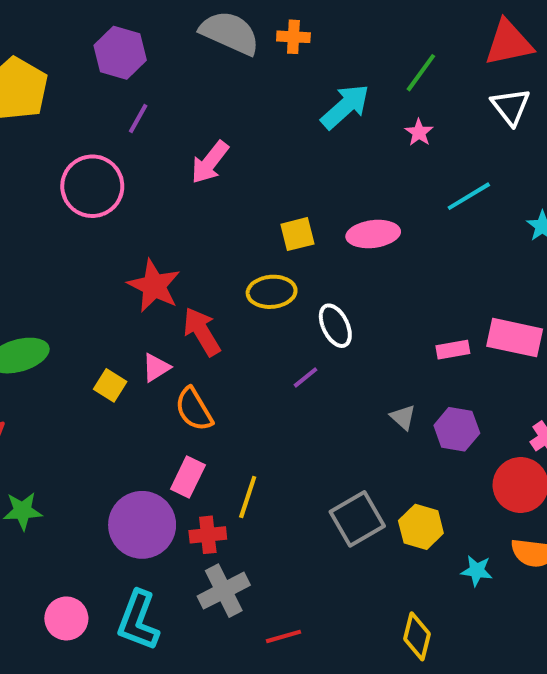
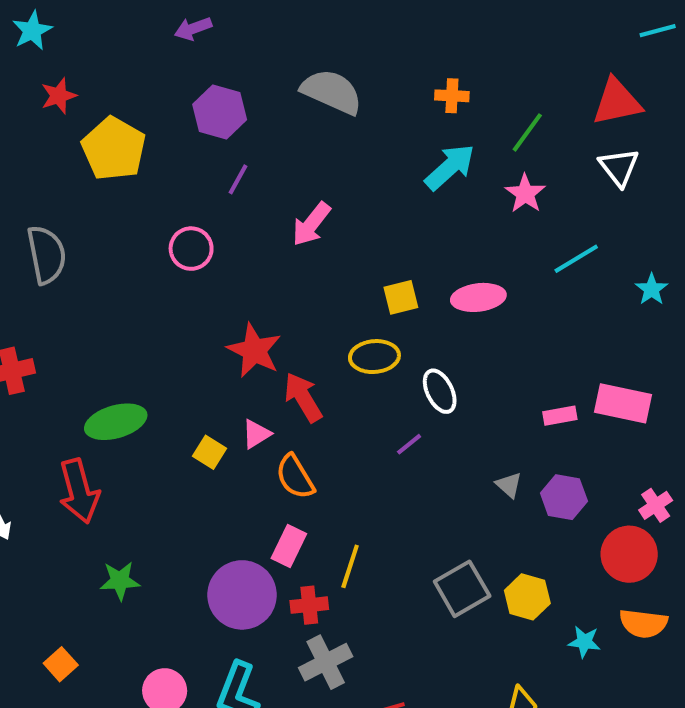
orange cross: (293, 37) -> (452, 96), moved
pink star: (419, 132) -> (525, 194), size x1.4
pink circle: (92, 186) -> (191, 249), size x0.7

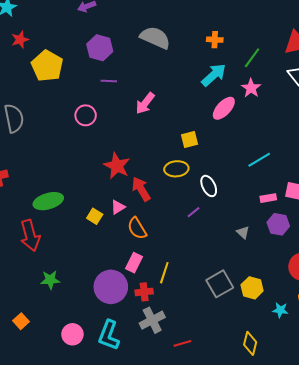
purple line: (238, 179) -> (109, 81), turned 63
cyan line: (576, 259) -> (259, 160), moved
pink ellipse: (478, 297) -> (224, 108), moved, turned -40
purple hexagon: (564, 497) -> (278, 224), moved

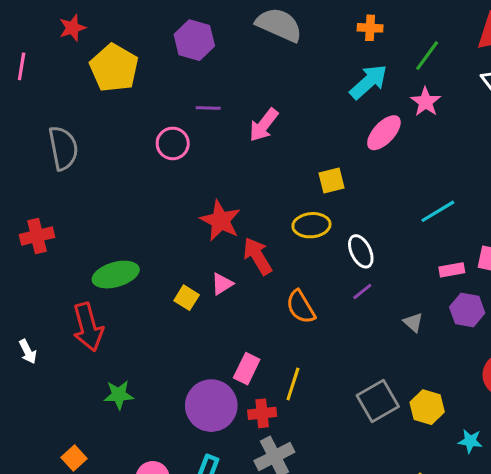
purple line: (109, 81) -> (208, 108), moved
purple line: (194, 212) -> (362, 291), moved
orange semicircle: (137, 228) -> (301, 307), moved

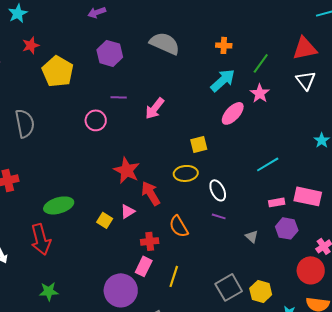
purple line: (362, 291) -> (219, 216), turned 56
green star: (119, 395) -> (49, 291), moved
red cross: (262, 413) -> (150, 241), moved

